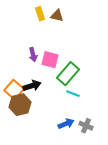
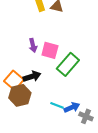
cyan line: (73, 94) -> (57, 105), moved
blue arrow: (66, 124) -> (72, 107), moved

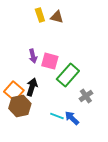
black arrow: (32, 76) -> (32, 87), turned -54
blue arrow: (72, 107) -> (72, 118), turned -112
gray cross: (86, 116) -> (86, 96), moved, turned 32

